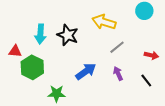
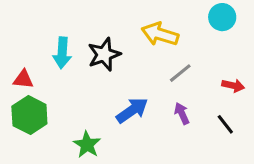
black star: (68, 35) -> (104, 54), turned 30
green hexagon: (32, 67) -> (29, 115), moved
green star: (57, 94) -> (87, 145), turned 30

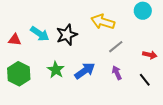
cyan arrow: (62, 53) -> (40, 34), turned -60
red triangle: (23, 79) -> (15, 40), moved
green star: (87, 145) -> (56, 70), moved

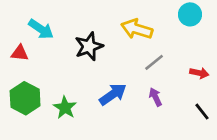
cyan arrow: (40, 34) -> (41, 29), moved
green star: (56, 70) -> (65, 108), moved
black line: (145, 80) -> (202, 112), moved

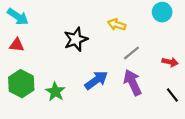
cyan arrow: (41, 29) -> (18, 17), moved
yellow arrow: (137, 29) -> (117, 25), size x0.7
purple arrow: (155, 97) -> (133, 82), size x1.6

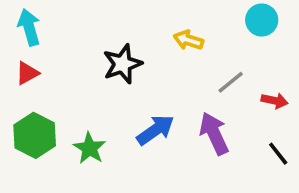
cyan arrow: (18, 17) -> (29, 27), turned -140
red triangle: (17, 45) -> (27, 73), turned -35
gray line: (131, 53) -> (231, 82), moved

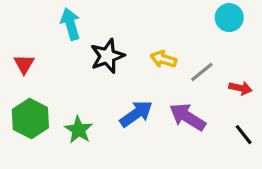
cyan arrow: (29, 27) -> (70, 24), moved
yellow arrow: (188, 40) -> (163, 59), moved
red triangle: (27, 73) -> (24, 64), turned -30
purple arrow: (214, 134) -> (188, 117), turned -33

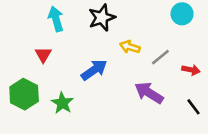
black star: (107, 56) -> (102, 18), moved
red triangle: (24, 64) -> (43, 55), moved
blue arrow: (136, 114) -> (94, 70), moved

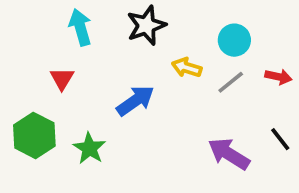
cyan circle: (182, 14) -> (234, 40), moved
red arrow: (191, 70) -> (278, 77), moved
purple arrow: (149, 93) -> (229, 154), moved
black line: (194, 107) -> (280, 139), moved

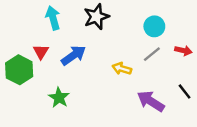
yellow arrow: (187, 68) -> (122, 69), moved
blue arrow: (135, 101) -> (73, 55), moved
green hexagon: (34, 135) -> (19, 70), moved

